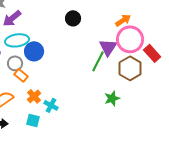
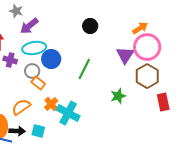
red rectangle: (152, 53) -> (163, 102), moved, turned 30
green line: (98, 61) -> (84, 69), moved
green star: (112, 98) -> (118, 96), moved
cyan cross: (51, 105) -> (68, 113), size x1.6
cyan square: (33, 120) -> (38, 131), moved

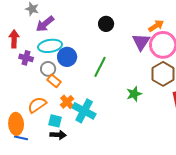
purple triangle: (125, 55) -> (141, 42), moved
black arrow: (17, 131) -> (58, 135), moved
cyan square: (38, 131) -> (55, 121), moved

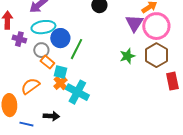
green line: (100, 67) -> (76, 49), moved
green star: (134, 94) -> (127, 56), moved
cyan square: (55, 121) -> (60, 72), moved
blue line: (21, 138) -> (26, 124), moved

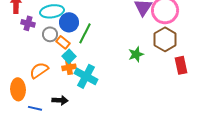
green star: (127, 56) -> (136, 54), moved
orange rectangle: (47, 62) -> (63, 42), moved
cyan square: (60, 72) -> (69, 56), turned 32
orange cross: (60, 83) -> (69, 67), turned 32

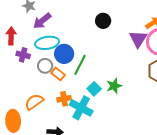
green star: (136, 54) -> (114, 86), moved
cyan square: (69, 56) -> (94, 89), moved

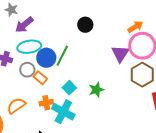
purple triangle: (138, 39) -> (120, 54), moved
green line: (80, 65) -> (62, 56), moved
cyan square: (94, 89) -> (69, 88), moved

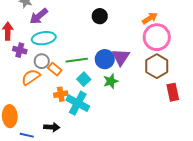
purple triangle: (120, 54) -> (121, 57), moved
green line: (62, 56) -> (77, 60), moved, turned 55
blue circle: (46, 58) -> (105, 59), moved
orange semicircle: (16, 106) -> (31, 77), moved

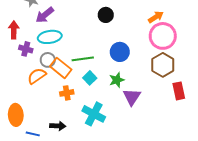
purple triangle: (121, 57) -> (132, 97), moved
blue circle: (105, 59) -> (120, 52), moved
orange rectangle: (55, 69) -> (61, 68), size x1.5
cyan cross: (78, 103) -> (94, 114), moved

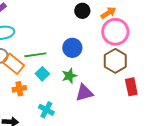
black circle: (106, 15) -> (82, 11), moved
purple triangle: (132, 97) -> (84, 93), turned 42
cyan cross: (94, 114) -> (46, 110), size x0.7

